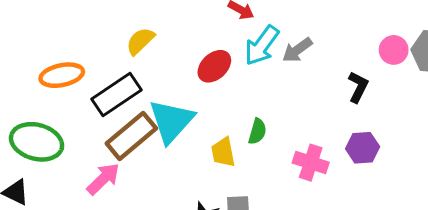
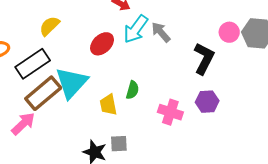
gray arrow: (297, 50) -> (161, 32), turned 85
black L-shape: (358, 87) -> (204, 59), size x1.4

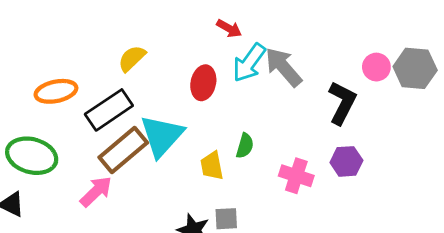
gray arrow: (161, 32) -> (283, 67), size x1.4
red ellipse: (102, 44) -> (203, 83), turned -35

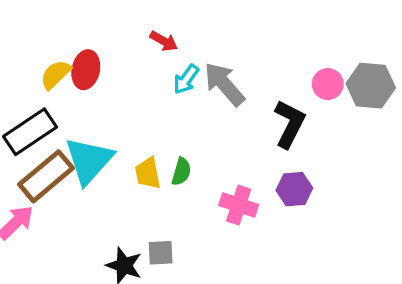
cyan arrow: (249, 63) -> (186, 79), size x0.7
red ellipse: (203, 83) -> (86, 70), moved
yellow trapezoid: (212, 166) -> (148, 173), moved

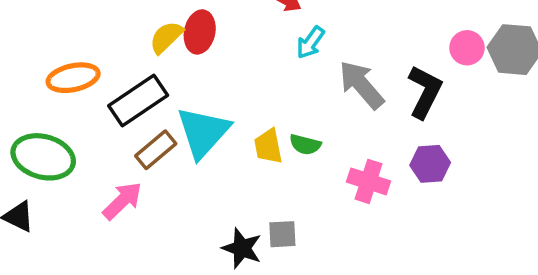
gray arrow: (224, 84) -> (361, 85), moved
green semicircle: (181, 172) -> (305, 145), turned 88
brown rectangle: (46, 176) -> (156, 150), size x0.7

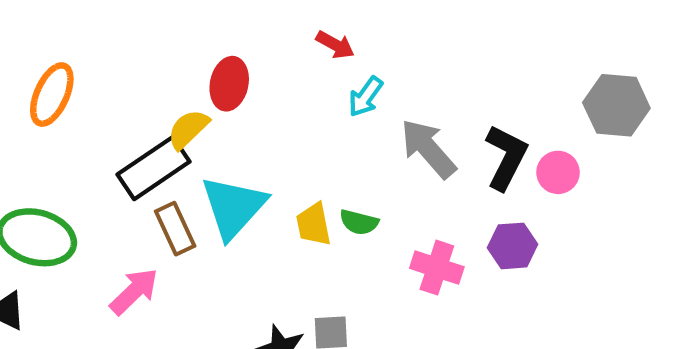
yellow semicircle: (166, 37) -> (188, 129), moved
pink circle: (467, 48) -> (558, 172), moved
orange ellipse: (73, 78) -> (52, 95), moved, turned -54
brown rectangle: (156, 150) -> (175, 229), turned -75

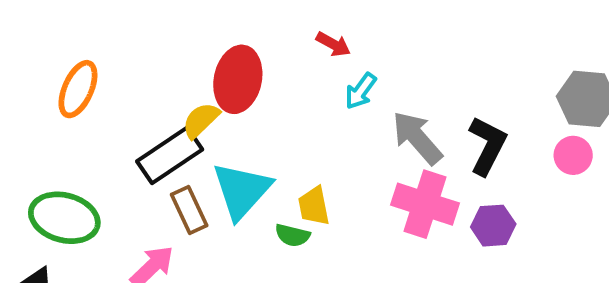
red ellipse: (229, 84) -> (238, 79), size x1.4
pink circle: (558, 172) -> (573, 155), moved
green semicircle: (359, 222) -> (292, 235), moved
pink cross: (437, 268) -> (425, 204), moved, size x1.4

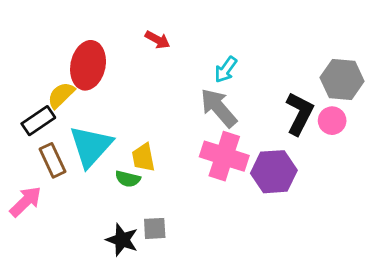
cyan arrow: (361, 91) -> (226, 70), moved
black L-shape: (487, 146) -> (299, 114), moved
black rectangle: (170, 155) -> (38, 121), size x0.7
purple hexagon: (493, 226) -> (274, 172), size x1.4

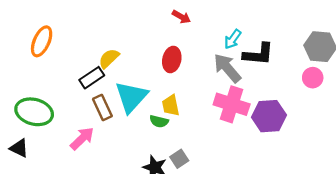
red ellipse: (88, 65) -> (172, 59), moved, size x0.7
black L-shape: (299, 114) -> (258, 54), moved, turned 68
gray square: (155, 228) -> (179, 159), turned -30

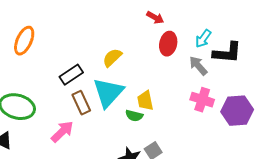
yellow semicircle: (109, 58) -> (112, 58), moved
red ellipse: (172, 59) -> (168, 44), moved
gray arrow: (227, 68) -> (198, 66), size x0.7
pink cross: (232, 104) -> (202, 100), size x0.7

